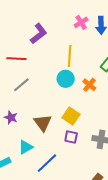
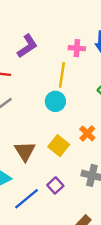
pink cross: (81, 22) -> (77, 48), moved, turned 32
orange cross: (89, 85) -> (87, 133), moved
purple square: (71, 137) -> (55, 185), moved, turned 32

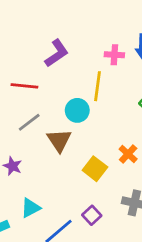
cyan circle: (55, 101) -> (77, 110), moved
brown triangle: (25, 151) -> (59, 140), moved

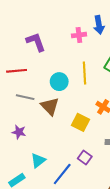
purple L-shape: (57, 53) -> (36, 42), turned -65
yellow line: (98, 86) -> (84, 73), moved
gray line: (29, 122) -> (25, 97), turned 60

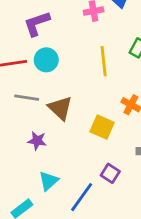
purple L-shape: (36, 42) -> (37, 24), turned -85
cyan circle: (59, 82) -> (46, 60), moved
purple star: (19, 132) -> (37, 141), moved

